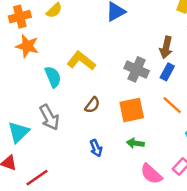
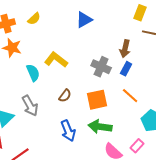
green arrow: (135, 143) -> (100, 127), size x1.6
blue arrow: (96, 148) -> (68, 131), size x1.5

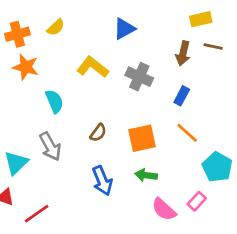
yellow rectangle: (140, 13) -> (201, 19), turned 56
brown arrow: (125, 49) -> (183, 53), moved
yellow L-shape: (56, 60) -> (93, 67), moved
gray cross: (101, 67) -> (139, 77), moved
green arrow: (100, 127) -> (146, 175), size x0.7

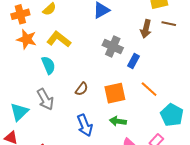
yellow L-shape: (93, 67) -> (59, 39), moved
blue rectangle: (182, 96) -> (133, 61), moved

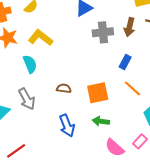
gray cross: (113, 46) -> (103, 32), moved, turned -30
blue rectangle: (133, 61) -> (125, 62), moved
brown semicircle: (82, 89) -> (64, 88), turned -120

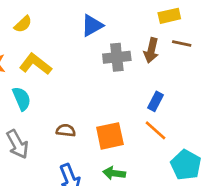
blue rectangle: (125, 62) -> (155, 101), moved

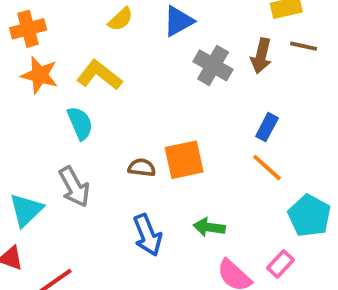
yellow semicircle: (23, 24) -> (121, 19), moved
gray cross: (117, 57) -> (213, 65), turned 36
orange square: (110, 136) -> (184, 160), moved

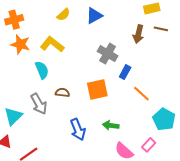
gray cross: (213, 65) -> (108, 54), moved
blue rectangle: (267, 127) -> (125, 72), moved
brown semicircle: (142, 168) -> (62, 93), moved

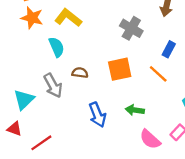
blue rectangle: (125, 72) -> (169, 49), moved
orange line: (141, 94) -> (158, 74), moved

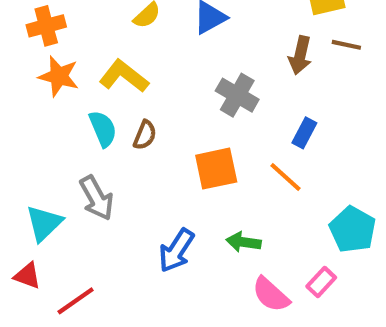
brown semicircle: (80, 73) -> (145, 135), moved, turned 105
blue arrow: (97, 115) -> (176, 250), turned 55

